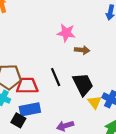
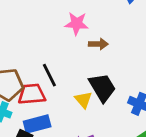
black line: (56, 77) -> (49, 75), moved
yellow triangle: (94, 102) -> (83, 100), moved

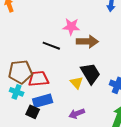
brown arrow: (98, 44) -> (87, 42), size x1.5
black line: (49, 75) -> (51, 46), moved, turned -42

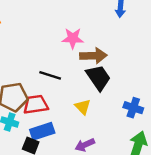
black line: (51, 46) -> (50, 75), moved
black trapezoid: (90, 73) -> (98, 78), moved

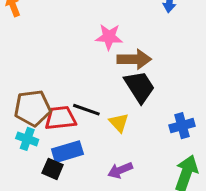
black line: (50, 75) -> (86, 110), moved
blue cross: (133, 108) -> (182, 126), turned -36

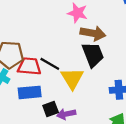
yellow triangle: (119, 123) -> (72, 78), size x1.5
black square: (53, 169) -> (51, 109), moved, turned 35

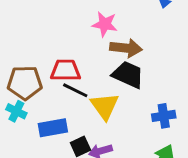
black trapezoid: (93, 55) -> (128, 75), turned -40
red trapezoid: (29, 66) -> (65, 70), moved

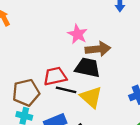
pink star: (105, 24) -> (78, 34), turned 30
black trapezoid: (128, 75) -> (87, 68), moved

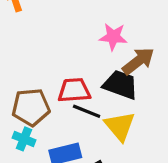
pink star: (78, 34) -> (113, 37), turned -30
brown arrow: (98, 49) -> (138, 61), turned -40

